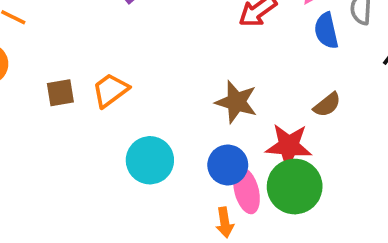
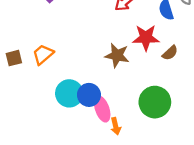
red star: (289, 146) -> (146, 38), moved
blue circle: (228, 165) -> (89, 95), moved
pink ellipse: (247, 191) -> (102, 109), moved

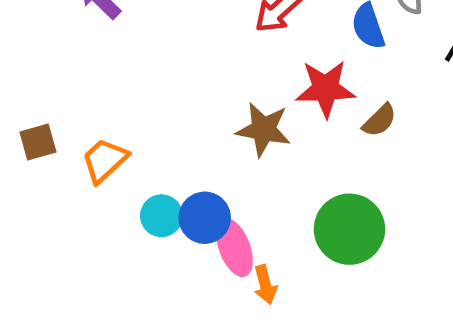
orange trapezoid: (43, 54) -> (105, 160), moved
cyan circle: (69, 93) -> (161, 216), size x0.7

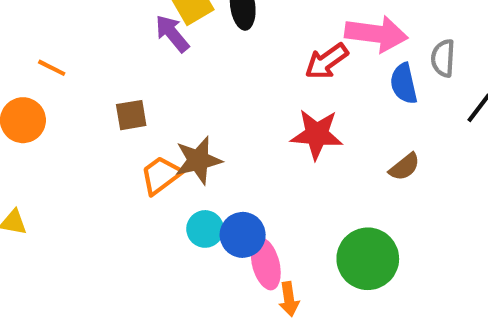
red star: (326, 89) -> (317, 134), moved
brown star: (263, 129) -> (198, 160), moved, turned -30
brown square: (38, 142) -> (131, 115), moved

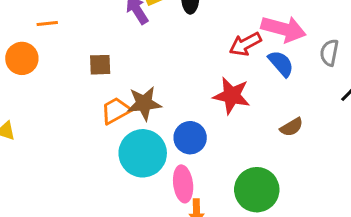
orange line: (52, 68) -> (47, 23), turned -40
blue semicircle: (404, 84) -> (281, 64), moved, turned 144
cyan circle: (205, 229) -> (143, 153), size x1.8
blue circle: (243, 235) -> (190, 138), moved

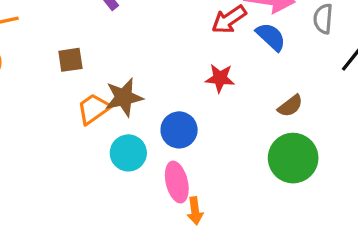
red star: (232, 96) -> (220, 78), size x0.7
cyan circle: (143, 153) -> (128, 153), size x0.7
green circle: (257, 190) -> (293, 158), moved

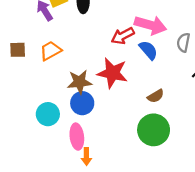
red star: (220, 78) -> (112, 73), size x1.6
brown star: (124, 97) -> (79, 82), moved
orange trapezoid: (93, 109) -> (50, 51), moved

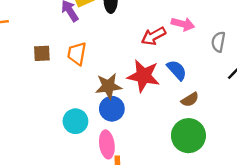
pink arrow: (150, 25) -> (183, 24), size x0.7
blue semicircle: (148, 50) -> (177, 70), moved
orange trapezoid: (50, 51) -> (77, 54), turned -50

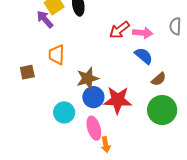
pink arrow: (183, 24) -> (143, 33), moved
brown square: (42, 53) -> (27, 72), moved
red star: (143, 76) -> (118, 100), moved

